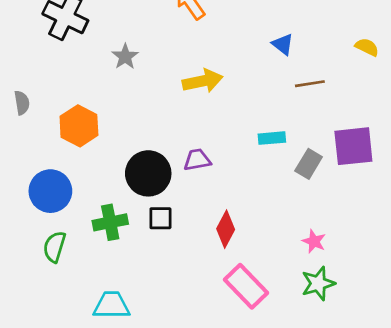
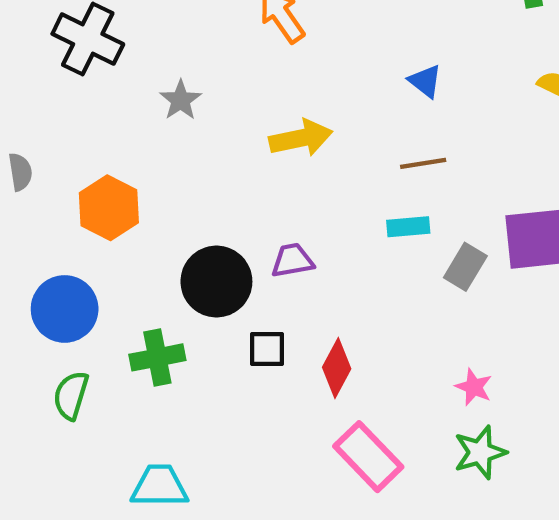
brown line: (310, 84) -> (423, 163), moved
black square: (160, 218) -> (267, 349), moved

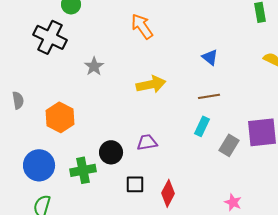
cyan rectangle: (408, 227) -> (202, 126), turned -60
black circle: (216, 282) -> (111, 152), size x0.7
green cross: (157, 357) -> (83, 170), moved

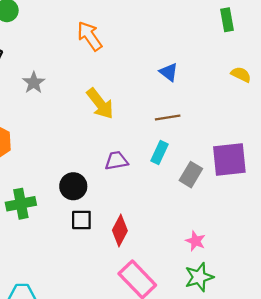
yellow arrow: (151, 84) -> (100, 104), turned 64
purple trapezoid: (147, 142) -> (116, 161), moved
black circle: (111, 152) -> (73, 186), moved

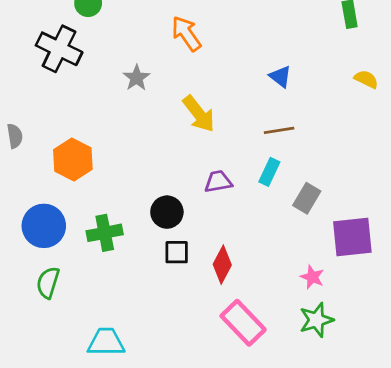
gray star: (34, 83) -> (137, 78), moved
purple square: (229, 159) -> (352, 237), moved

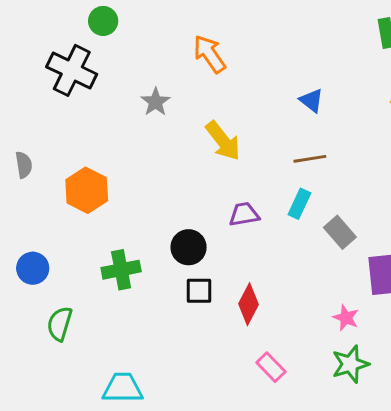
gray rectangle: (307, 198) -> (340, 232), turned -72
blue circle: (44, 226) -> (33, 268), moved, size x0.7
pink rectangle: (243, 323) -> (271, 367), size x0.6

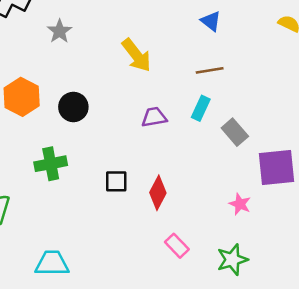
gray star: (156, 102) -> (59, 31), moved
black circle: (189, 247) -> (73, 107), moved
green star: (350, 364) -> (232, 260), moved

